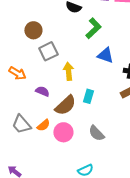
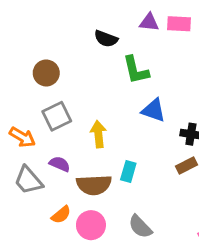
green L-shape: (93, 28) -> (136, 70), turned 120
gray square: (48, 51) -> (57, 116), moved
brown semicircle: (65, 105) -> (94, 185), turned 40
gray trapezoid: (21, 124) -> (28, 180), moved

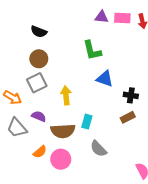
black semicircle: (106, 39) -> (39, 32), moved
brown circle: (46, 73) -> (39, 59), moved
gray semicircle: (140, 227) -> (98, 149), moved

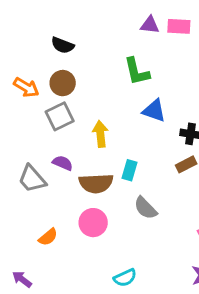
orange arrow: (13, 97) -> (26, 87), moved
orange semicircle: (40, 152) -> (48, 237), moved

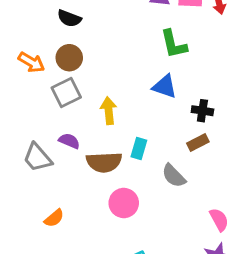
green L-shape: (137, 71) -> (174, 44), moved
gray semicircle: (145, 208) -> (174, 176), moved
pink circle: (93, 223) -> (124, 203), moved

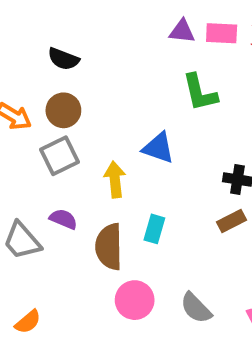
blue triangle: (165, 86) -> (158, 148), moved
brown semicircle: (104, 162) -> (109, 247), turned 92
gray semicircle: (174, 176) -> (196, 308), moved
orange semicircle: (54, 218) -> (28, 322), moved

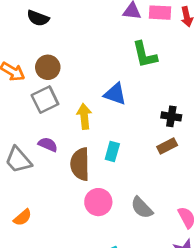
black semicircle: (63, 59) -> (38, 18), moved

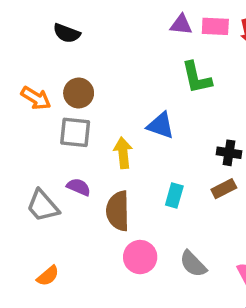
gray square: (45, 100) -> (75, 132), turned 32
cyan rectangle: (112, 152) -> (174, 196), moved

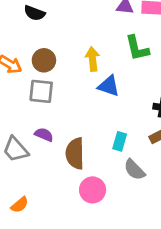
yellow arrow: (123, 153) -> (93, 59), moved
gray semicircle: (193, 264) -> (134, 170), moved

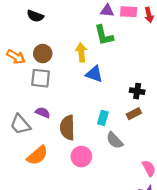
green L-shape: (137, 48) -> (104, 35), moved
orange semicircle: (20, 205) -> (37, 155), moved, size x1.5

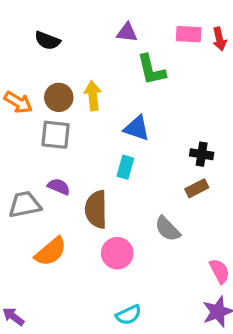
purple triangle: (107, 11) -> (127, 32), moved
yellow arrow: (81, 52) -> (93, 96), moved
cyan rectangle: (103, 118) -> (125, 167), moved
gray trapezoid: (20, 124) -> (25, 205), turned 120

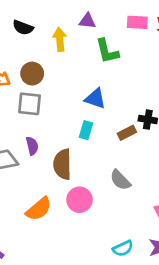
yellow arrow: (93, 96) -> (60, 39), moved
purple semicircle: (59, 187) -> (32, 146), turned 54
brown rectangle: (197, 188) -> (127, 133), moved
orange semicircle: (51, 252) -> (39, 209), moved
cyan semicircle: (129, 315) -> (123, 248), moved

